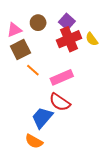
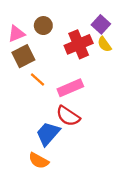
purple square: (67, 22) -> (101, 24), moved

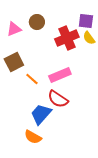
purple square: (101, 24) -> (86, 21), turned -35
brown square: (23, 56) -> (14, 62), moved
orange line: (37, 80) -> (32, 79), moved

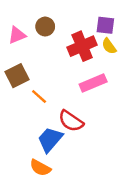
pink rectangle: (60, 75) -> (93, 83), moved

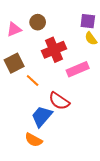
red cross: (82, 46) -> (54, 50), moved

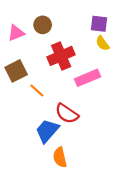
orange semicircle: (34, 140) -> (60, 157), moved, turned 48

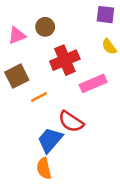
purple square: (99, 24) -> (105, 15), moved
orange line: (37, 90) -> (39, 97), turned -70
orange semicircle: (60, 157) -> (44, 168), moved

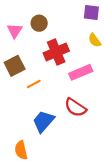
pink triangle: (17, 35) -> (15, 31), turned -35
red semicircle: (71, 122) -> (75, 107), moved
orange semicircle: (44, 168) -> (21, 150), moved

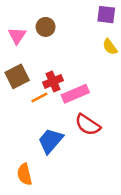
red cross: (56, 52) -> (53, 81), moved, size x0.7
pink rectangle: (81, 72) -> (75, 94), moved

